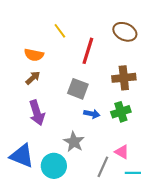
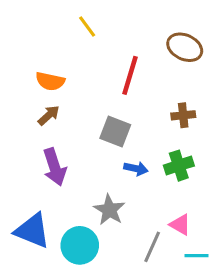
yellow line: (60, 31) -> (87, 27), moved
brown cross: (124, 78) -> (183, 115), size x0.7

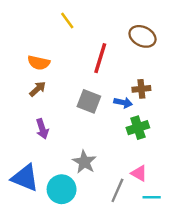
purple arrow: (55, 167) -> (42, 129), size x0.7
blue arrow: (136, 168) -> (123, 103), moved

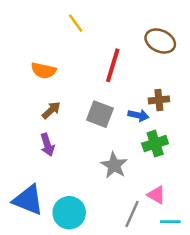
brown arrow: (38, 89) -> (51, 110), moved
gray star: (84, 162) -> (114, 165), moved

